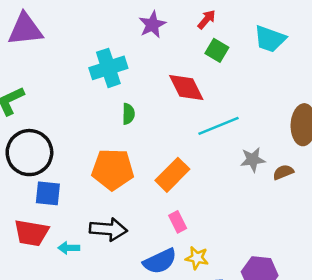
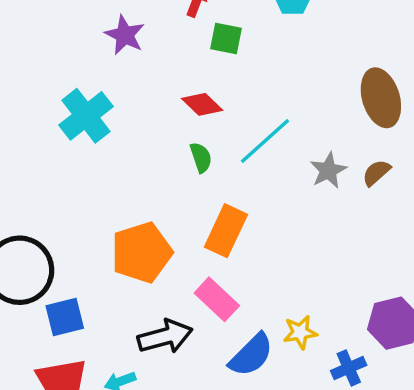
red diamond: (186, 87) -> (202, 104), size x0.7
green semicircle: (128, 114) -> (201, 157), moved
pink rectangle: (178, 222) -> (217, 299), moved, size x1.4

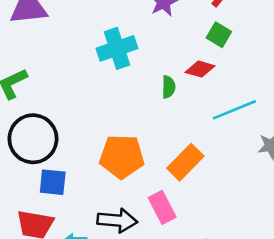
green square: (226, 38) -> (219, 35), moved
red diamond: (202, 104) -> (200, 69), turned -48
green semicircle: (201, 157) -> (169, 87), moved

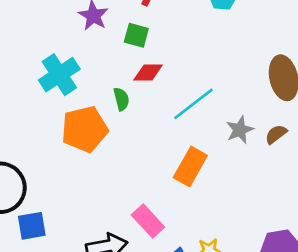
green square: (219, 35) -> (136, 35), moved
orange pentagon: (122, 157) -> (85, 129), moved
orange rectangle: (185, 162) -> (190, 167), moved

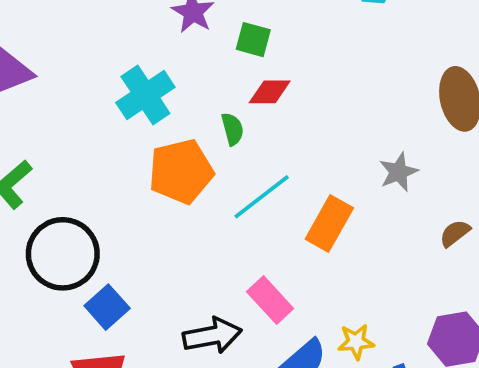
cyan line: (193, 104) -> (262, 197), moved
brown semicircle: (276, 134) -> (455, 233), moved
blue square: (32, 226) -> (107, 307), turned -32

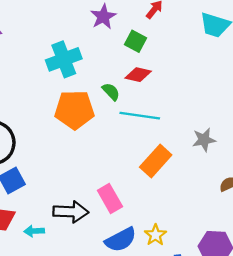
green semicircle: (232, 129) -> (111, 92), turned -42
cyan line: (262, 197) -> (140, 116), moved, turned 33
yellow star: (356, 342) -> (155, 235), turned 30

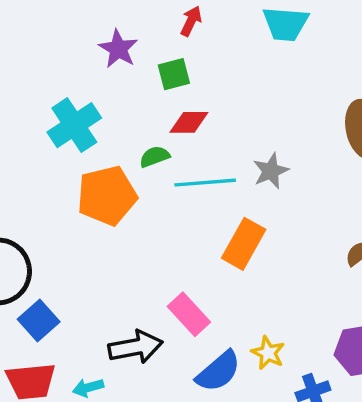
green square: (136, 41) -> (174, 74), turned -30
green semicircle: (111, 92) -> (155, 157), turned -54
gray star: (204, 140) -> (271, 171), moved

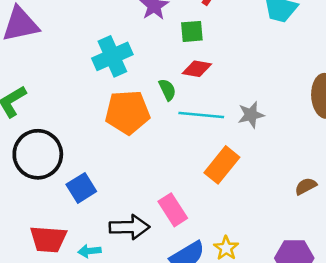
green semicircle: (155, 157) -> (167, 90), turned 75
blue square: (39, 321) -> (81, 188), moved

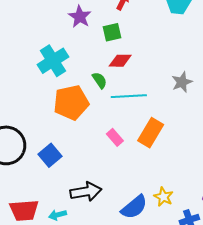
gray star: (251, 115) -> (182, 82), moved
blue square: (81, 188) -> (50, 155), moved
pink rectangle: (173, 210) -> (115, 137), moved, size x0.7

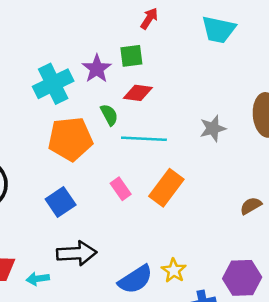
purple star: (80, 17) -> (97, 69), moved
blue square: (50, 155) -> (61, 202), moved

